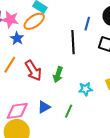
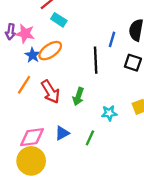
orange ellipse: (34, 21) -> (50, 51), moved

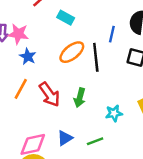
cyan rectangle: (59, 20) -> (66, 18), moved
orange ellipse: (50, 51) -> (72, 52), moved
green line: (90, 138) -> (95, 141), turned 49

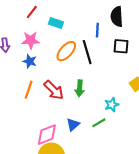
pink star: (18, 34) -> (31, 40), moved
cyan star: (114, 113) -> (112, 105), moved

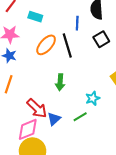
black square: (121, 46) -> (101, 39), turned -35
red arrow: (54, 90) -> (37, 108), moved

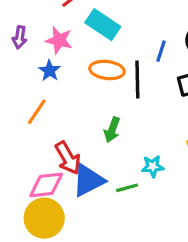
cyan rectangle: (35, 17) -> (103, 25), size x1.5
orange ellipse: (46, 45) -> (107, 70), turned 40
blue triangle: (54, 119) -> (88, 180), size x1.6

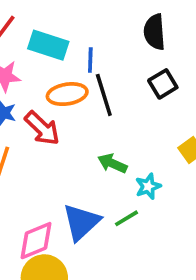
blue line: (161, 51) -> (90, 60), moved
green arrow: (112, 130) -> (112, 163), moved, turned 110
red arrow: (68, 158) -> (42, 128), moved

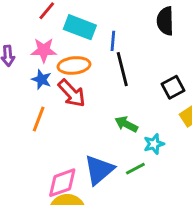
black square: (163, 84) -> (173, 87), moved
orange ellipse: (67, 94) -> (74, 65), moved

